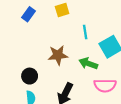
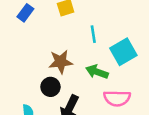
black circle: (30, 76) -> (50, 87), moved

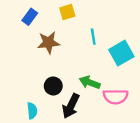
brown star: (61, 62) -> (49, 43), moved
green arrow: (97, 72) -> (90, 82), moved

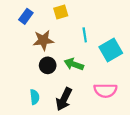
green arrow: (90, 82) -> (74, 64), moved
black circle: (53, 86) -> (48, 65), moved
cyan semicircle: (32, 111) -> (35, 97), moved

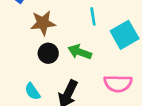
cyan semicircle: (35, 97) -> (32, 91), turned 152

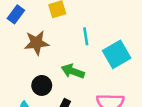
black circle: (48, 53) -> (42, 85), moved

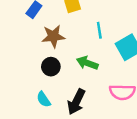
black circle: (42, 85) -> (51, 67), moved

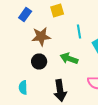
cyan semicircle: (44, 99) -> (23, 88), moved, turned 32
black arrow: (76, 102) -> (60, 90), turned -35

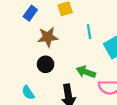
green arrow: (69, 58) -> (86, 72), moved
cyan semicircle: (23, 88) -> (28, 93), turned -32

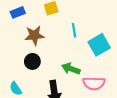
blue rectangle: (30, 13) -> (18, 12), turned 32

